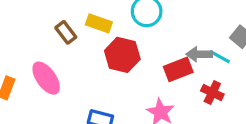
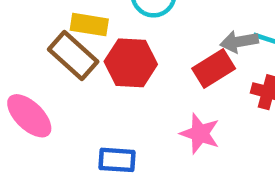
brown rectangle: (66, 32) -> (73, 55), moved, size x1.5

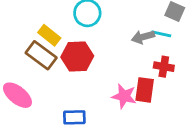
yellow rectangle: (89, 25) -> (49, 35), turned 35
red rectangle: (214, 69) -> (145, 90), moved, turned -45

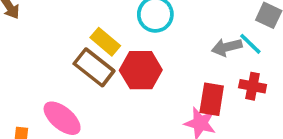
cyan line: (161, 34) -> (250, 44), turned 30
red rectangle: (145, 90) -> (212, 99), moved

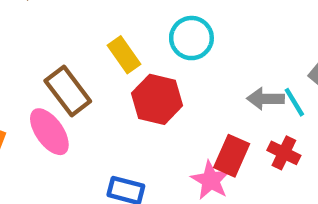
brown rectangle: (94, 67) -> (68, 91), moved

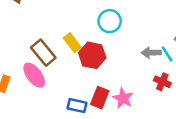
yellow rectangle: (124, 55) -> (72, 43), moved
red rectangle: (232, 156) -> (100, 98), moved

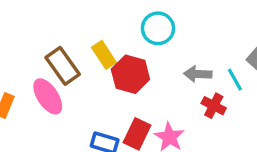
gray arrow: (151, 53) -> (198, 74), moved
red cross: (162, 82) -> (214, 106), moved

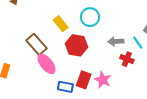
yellow rectangle: (104, 55) -> (61, 24), moved
pink ellipse: (48, 96) -> (46, 64), moved

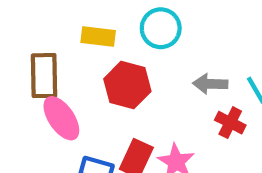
yellow rectangle: (61, 24) -> (98, 37), turned -49
brown rectangle: (37, 44) -> (44, 76), turned 35

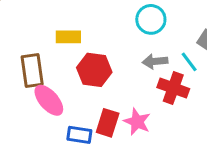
cyan circle: (161, 28) -> (151, 19), moved
red cross: (230, 123) -> (173, 88), size x1.4

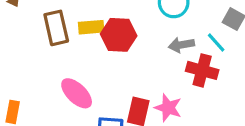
red hexagon: (94, 70) -> (119, 35), moved
brown rectangle: (32, 71) -> (56, 28), moved

